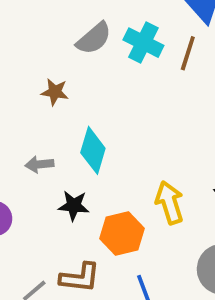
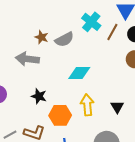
gray semicircle: (94, 38) -> (64, 39), moved
cyan diamond: (93, 150) -> (79, 73), moved, turned 60
gray arrow: (39, 164) -> (27, 59), moved, size x1.6

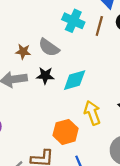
gray semicircle: (64, 39) -> (49, 48), turned 78
black star: (39, 96) -> (45, 76), moved

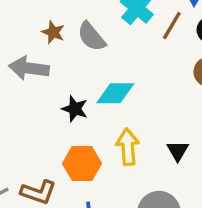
black star: (45, 76) -> (75, 109), moved

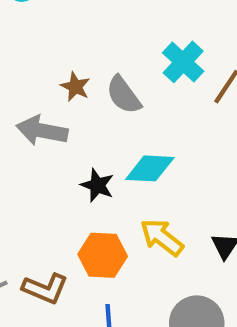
yellow arrow: (128, 147) -> (162, 237), turned -51

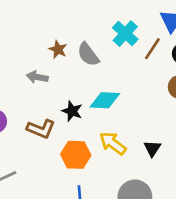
gray arrow: (42, 131) -> (37, 77), size x0.7
brown L-shape: (45, 289) -> (41, 129), moved

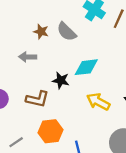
orange hexagon: (76, 155) -> (50, 131), moved

